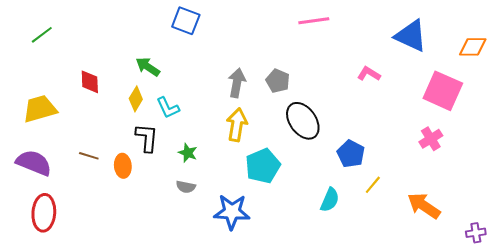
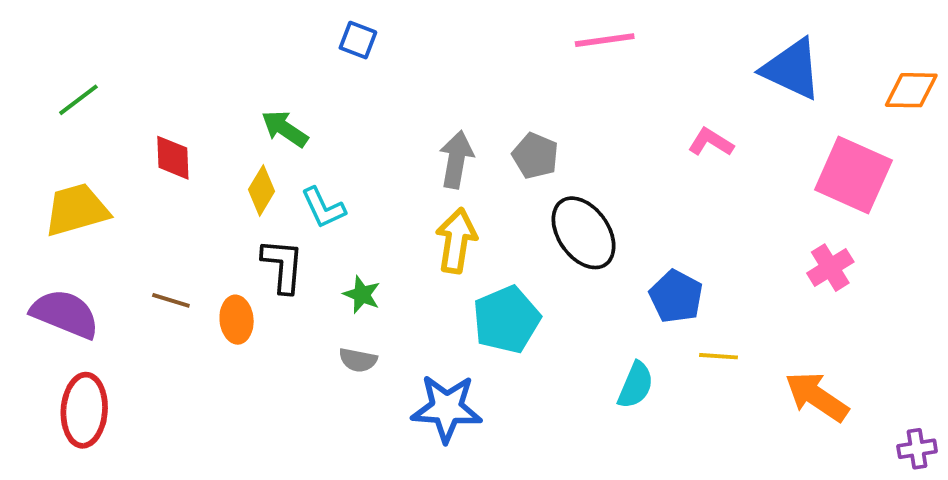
blue square: (186, 21) -> (358, 40), size x0.7
green line: (42, 35) -> (78, 100), moved
yellow line: (373, 185) -> (718, 356), turned 54

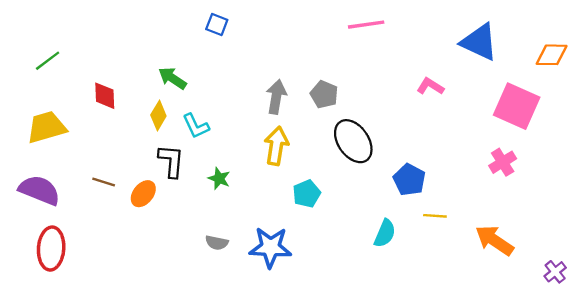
orange ellipse: (237, 320) -> (143, 194), turned 44
cyan pentagon: (506, 320) -> (307, 194), size x0.7
gray semicircle: (358, 360) -> (217, 243), moved
purple cross: (917, 449) -> (555, 272), turned -30

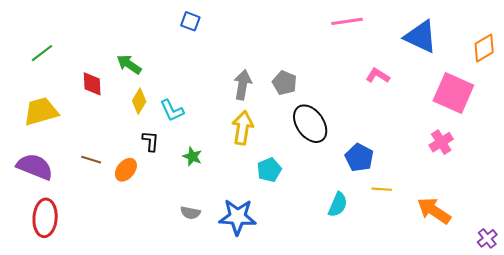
pink line: (366, 25) -> (347, 21), moved
orange diamond: (552, 55) -> (484, 48), turned -32
green arrow: (172, 78) -> (129, 64), moved
black L-shape: (171, 161) -> (150, 141), size x0.7

